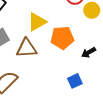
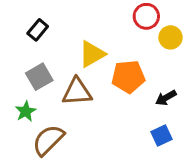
blue square: (75, 81) -> (161, 136), moved

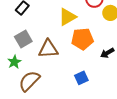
yellow triangle: (92, 54) -> (67, 17), moved
blue square: (161, 136) -> (81, 78), moved

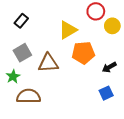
blue square: (81, 78) -> (106, 93), moved
brown semicircle: (29, 81) -> (29, 96), turned 45

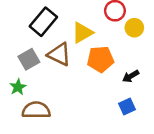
black rectangle: (21, 21) -> (43, 22), moved, size x1.6
brown triangle: (48, 63) -> (59, 54), moved, turned 30

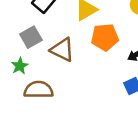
brown triangle: (59, 54) -> (62, 50), moved

